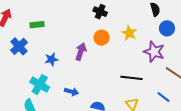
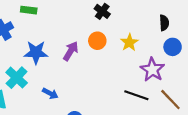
blue star: (51, 59) -> (36, 52), size x1.5
black line: (131, 78) -> (136, 95), moved

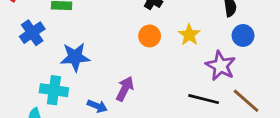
purple arrow: (71, 51) -> (125, 89), moved
cyan cross: (17, 78) -> (54, 90), turned -30

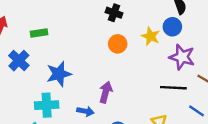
blue circle: (243, 35) -> (172, 27), moved

